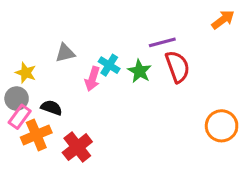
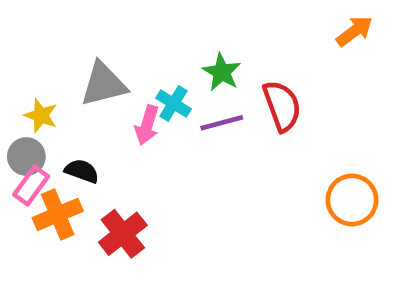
purple line: (162, 42) -> (222, 123), moved
gray triangle: (65, 53) -> (104, 84), size x1.5
green star: (140, 71) -> (222, 72), moved

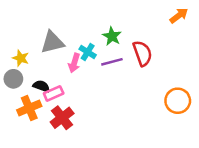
pink rectangle: (31, 186) -> (54, 93), moved, turned 30

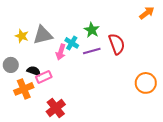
yellow star: (21, 58) -> (22, 36), moved
red cross: (62, 118) -> (56, 108), moved

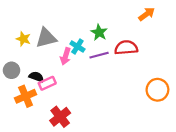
orange arrow: (147, 13) -> (147, 14), moved
red semicircle: (117, 44) -> (126, 48), turned -75

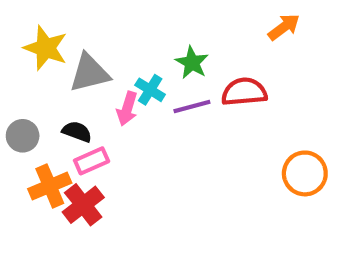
yellow star: (23, 39) -> (46, 48), moved, size x1.5
black semicircle: (36, 77) -> (77, 132), moved
red cross: (60, 117) -> (83, 205), moved

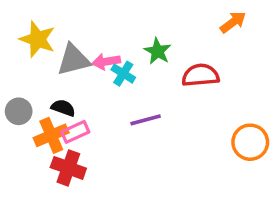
purple line: (192, 107) -> (146, 120), moved
pink arrow: (127, 109) -> (106, 62), moved, turned 64
orange cross: (50, 186) -> (51, 135), moved
red cross: (83, 205) -> (68, 168), turned -32

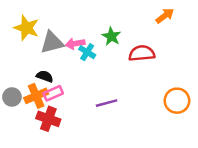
gray circle: (19, 111) -> (12, 97), moved
purple line: (146, 120) -> (107, 103), moved

